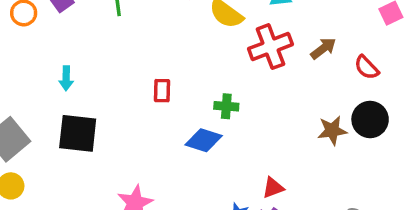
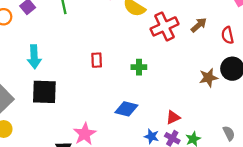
red semicircle: (367, 67) -> (228, 35), turned 35
cyan arrow: (66, 78) -> (34, 57), size x1.5
blue diamond: (204, 140) -> (126, 109), moved

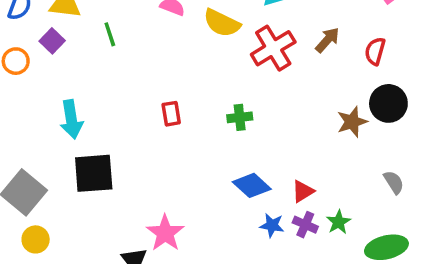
red semicircle: (228, 35) -> (375, 51), turned 35
blue diamond: (126, 109) -> (252, 185), moved, turned 35
gray semicircle: (229, 133) -> (394, 182), moved

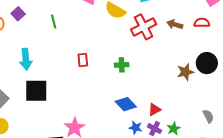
green line: (110, 34) -> (54, 22), moved
brown arrow: (327, 40) -> (175, 24), turned -119
red semicircle: (375, 51) -> (202, 23), moved, turned 70
gray semicircle: (394, 182) -> (208, 116), moved

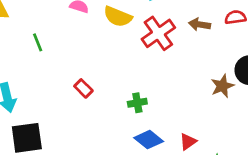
red rectangle: (83, 60) -> (83, 88), turned -32
green cross: (122, 65) -> (137, 103), moved

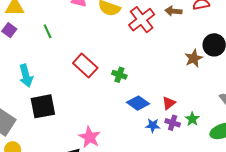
red rectangle: (83, 88) -> (85, 66), size x1.6
green cross: (137, 103) -> (119, 75), moved, turned 32

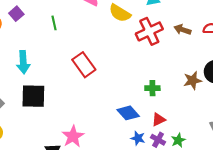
green cross: (119, 75) -> (152, 88), moved, turned -32

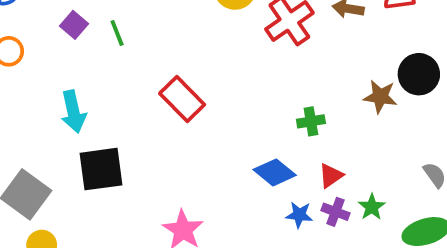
purple square: (16, 14) -> (74, 25), moved
brown star: (192, 81) -> (380, 97), turned 30

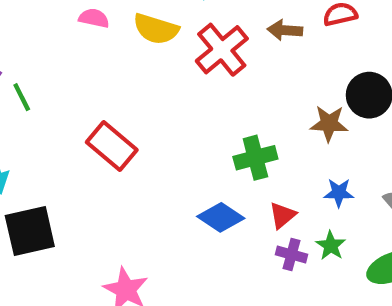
green line: (117, 33) -> (22, 97), moved
green cross: (311, 121) -> (255, 158), size x1.4
blue star: (299, 215) -> (339, 193), moved

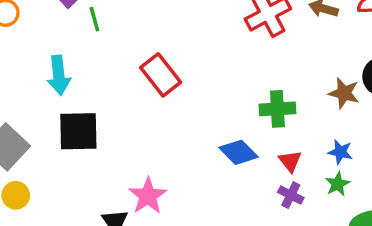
red triangle: (283, 215) -> (290, 161), turned -40
green star: (331, 246) -> (338, 184), moved

